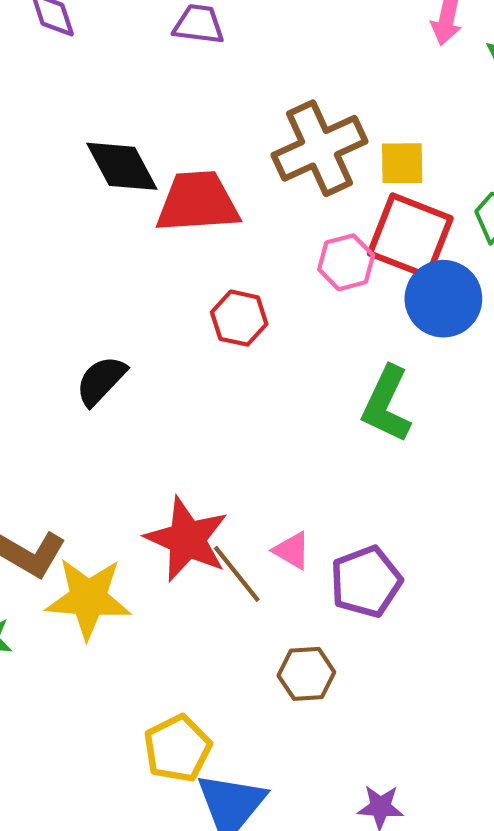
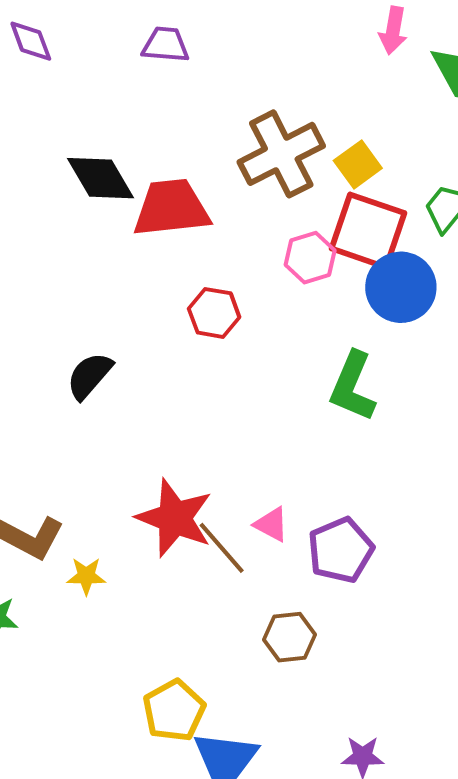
yellow square: (402, 163) -> (358, 164), turned -33
yellow star: (88, 598) -> (86, 576), size x0.5

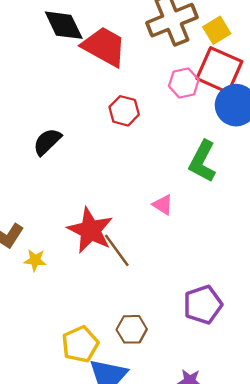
red trapezoid: (171, 208) -> (104, 47), turned 30
pink triangle: (271, 524) -> (163, 205), moved
purple pentagon: (341, 550) -> (203, 305), moved
brown hexagon: (289, 637) -> (132, 329), moved

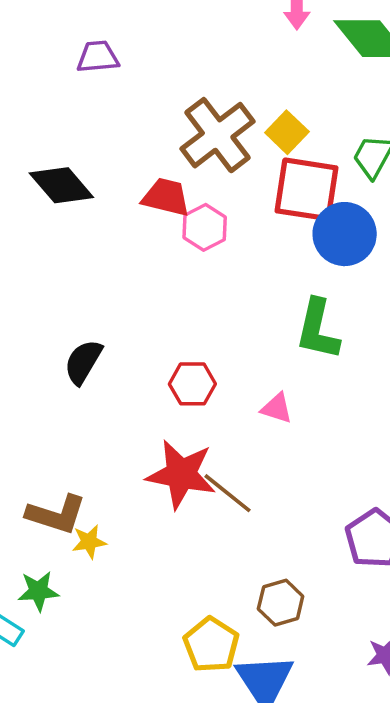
red trapezoid: (104, 47) -> (166, 197), moved, size x0.7
pink hexagon: (184, 83) -> (205, 227), moved
red hexagon: (124, 111) -> (192, 384), moved
yellow star: (35, 260) -> (89, 542), moved

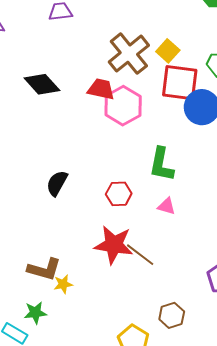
pink hexagon: (205, 227) -> (123, 106), size x1.5
green L-shape: (318, 329) -> (161, 164), moved

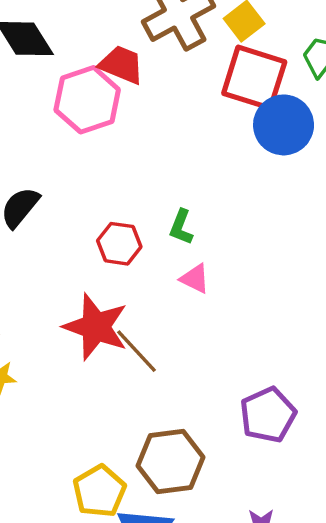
pink hexagon: (123, 106) -> (87, 100), moved
green L-shape: (161, 164) -> (181, 227), moved, size x0.6
brown hexagon: (172, 315) -> (171, 461), size x1.5

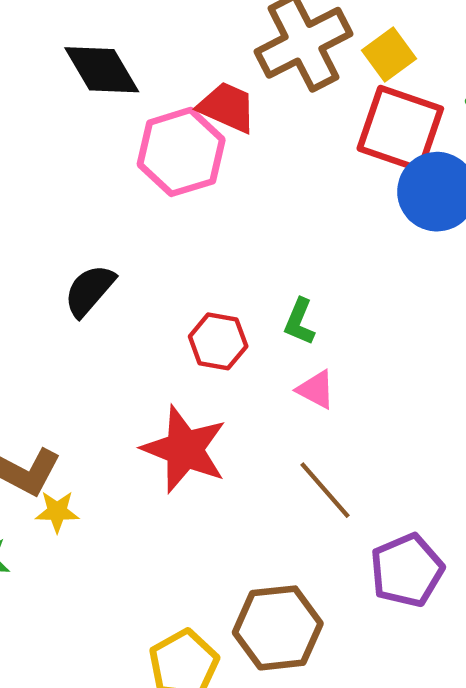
brown line: (137, 351) -> (325, 490), moved

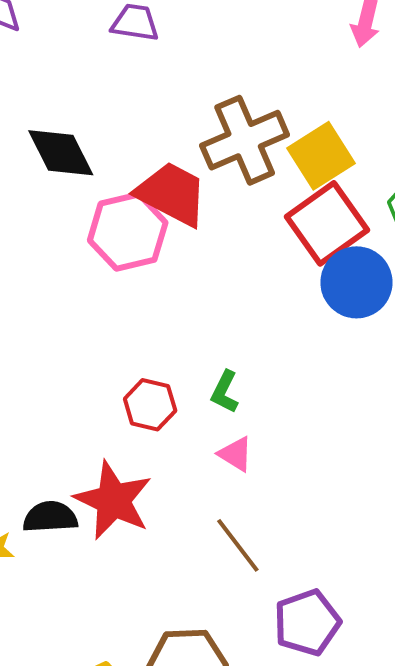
yellow square: (389, 55) -> (321, 156), size x1.4
red trapezoid: (227, 107) -> (172, 194), size x1.4
red square: (400, 129) -> (327, 223), turned 32
black semicircle: (89, 290) -> (50, 517), moved, turned 42

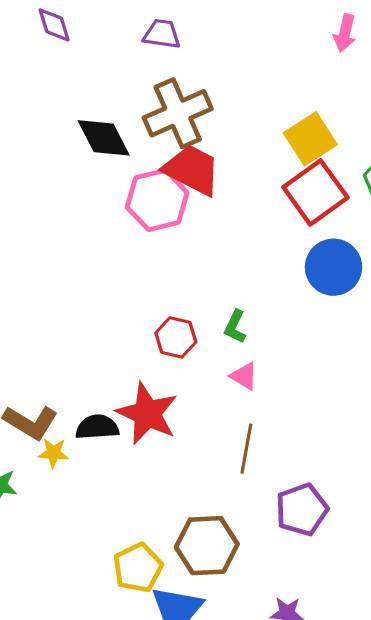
brown cross: (245, 140) -> (178, 113), moved
blue circle: (356, 282) -> (333, 267), moved
brown line: (238, 545) -> (246, 449), turned 48

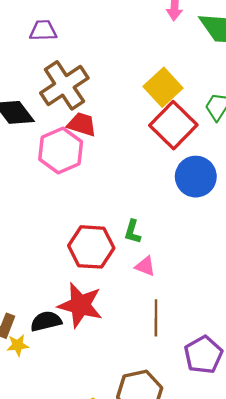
red trapezoid: (192, 170) -> (82, 124), size x0.7
red hexagon: (176, 337) -> (91, 247), size x1.5

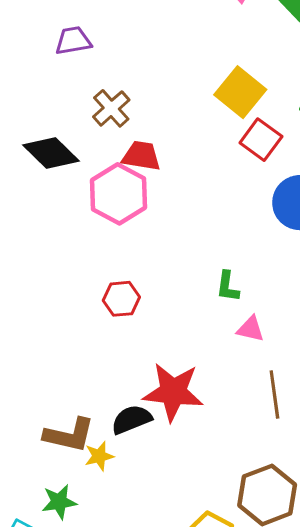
brown cross: (64, 85) -> (111, 108), size x0.6
red square: (173, 125) -> (261, 140), size x0.7
red hexagon: (91, 247) -> (121, 299), moved, size x0.6

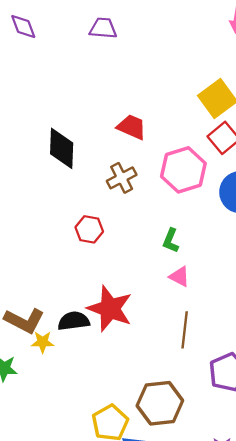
brown cross: (111, 108) -> (122, 178), moved
black diamond: (51, 153) -> (62, 148), moved, turned 33
pink hexagon: (119, 194) -> (183, 170), moved

